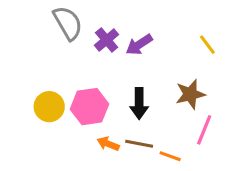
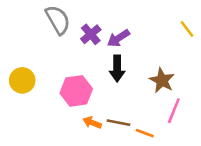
yellow line: (207, 45) -> (187, 29), moved
brown star: (190, 94) -> (162, 80), turned -30
black arrow: (139, 104) -> (117, 69), moved
yellow circle: (49, 107) -> (22, 80), moved

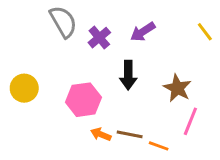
purple arrow: (118, 38) -> (143, 32), moved

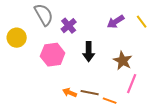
purple arrow: (143, 32) -> (116, 22), moved
yellow circle: (24, 88) -> (17, 38), moved
pink hexagon: (83, 100) -> (53, 55), moved

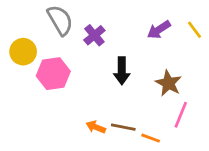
pink hexagon: (53, 55) -> (53, 74), moved

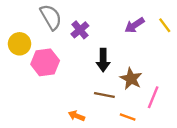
brown star: (168, 83) -> (131, 79), moved
orange arrow: (96, 127) -> (76, 116), moved
brown line: (123, 127) -> (104, 95), moved

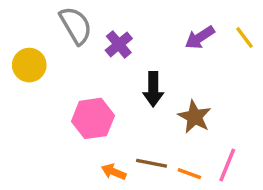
pink hexagon: (45, 62) -> (93, 118), moved
brown line: (104, 95) -> (152, 163), moved
pink line: (153, 97) -> (227, 165), moved

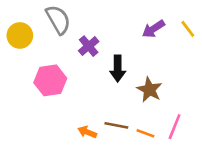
purple cross: (119, 44) -> (89, 46), moved
yellow circle: (29, 65) -> (20, 35), moved
pink hexagon: (93, 118) -> (50, 80), moved

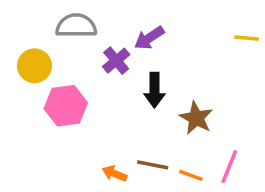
gray semicircle: (58, 20) -> (76, 26), turned -60
purple arrow: (153, 29) -> (149, 38), moved
yellow line: (188, 29) -> (247, 38), turned -48
yellow circle: (20, 35) -> (35, 66), moved

